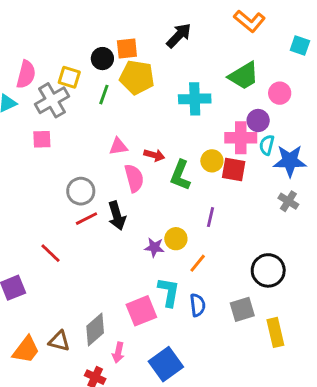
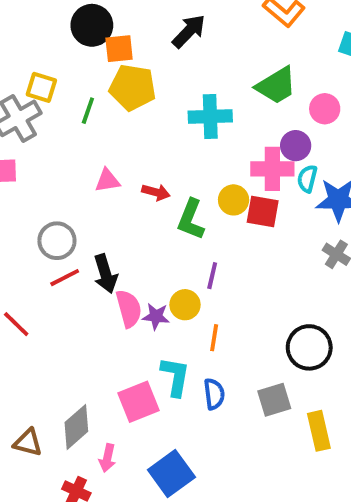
black circle: (102, 59) -> (92, 25), moved, size x1.4
pink semicircle: (134, 178) -> (129, 309), moved
purple line: (211, 217) -> (212, 276), moved
orange line: (198, 263) -> (214, 338), turned -30

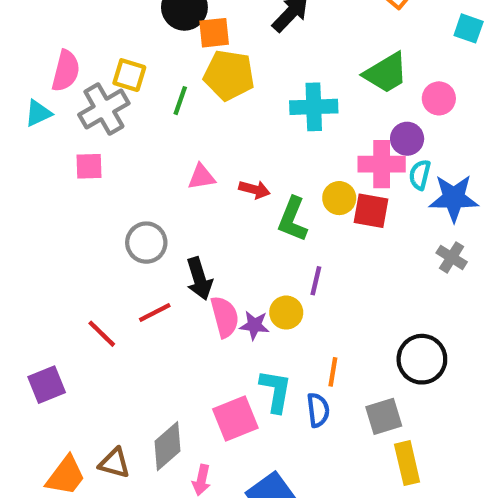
red line: (65, 278) -> (155, 313), moved
orange line: (214, 338) -> (333, 372), moved
yellow rectangle: (319, 431) -> (407, 463), moved

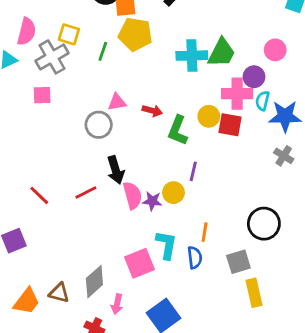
green trapezoid: (386, 73) -> (222, 53), moved, turned -32
gray circle: (146, 243) -> (99, 125), moved
red line: (102, 334) -> (39, 195), moved

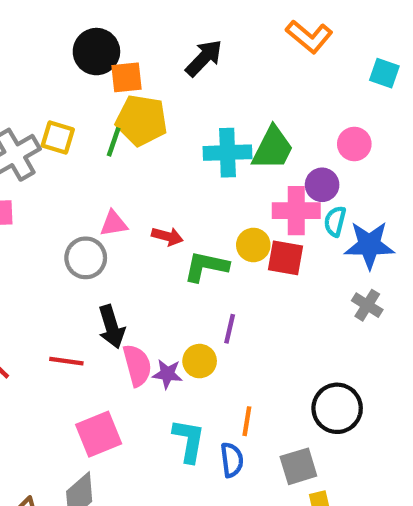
yellow square: (69, 34) -> (58, 138), moved
green line: (103, 51) -> (114, 142), moved
green L-shape: (178, 130) -> (206, 266), turned 80
red line: (86, 193) -> (66, 361), turned 35
pink square: (140, 263) -> (99, 434), moved

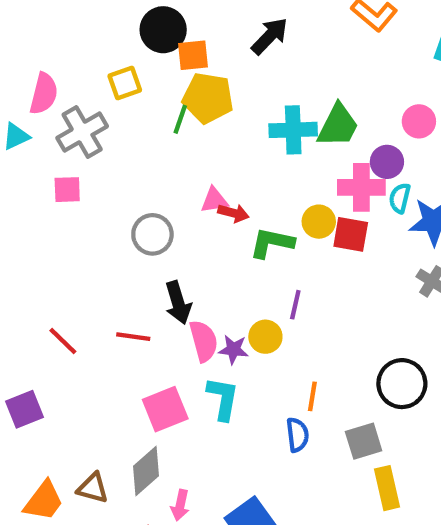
yellow square: (58, 138) -> (125, 83), moved, turned -36
pink triangle: (114, 223) -> (214, 200), moved
cyan L-shape: (189, 441) -> (223, 399), moved

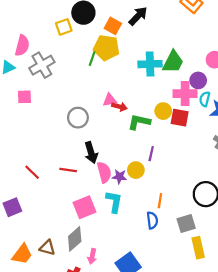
orange square: (193, 55) -> (113, 26), moved, turned 35
yellow square: (125, 83) -> (64, 27), moved
pink square: (67, 190) -> (24, 97), moved

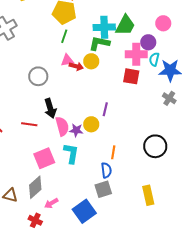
green line: (92, 59) -> (64, 36), moved
yellow circle: (163, 111) -> (91, 61), moved
green L-shape: (139, 122) -> (99, 43), moved
gray square: (186, 224) -> (103, 189), moved
pink arrow: (92, 256) -> (51, 203), turned 48

